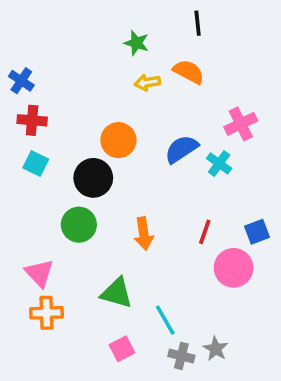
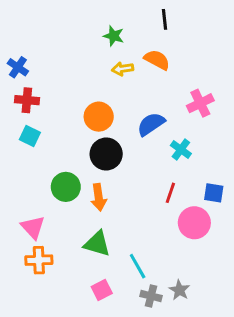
cyan cross: (219, 163) -> (181, 150), moved
black circle: (93, 178) -> (106, 154), moved
blue square: (257, 232) -> (214, 193), turned 30
orange arrow: (144, 234) -> (99, 197), moved

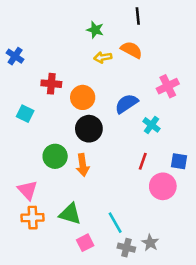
red cross: (27, 100) -> (51, 84), moved
green triangle: (97, 244) -> (70, 214), moved

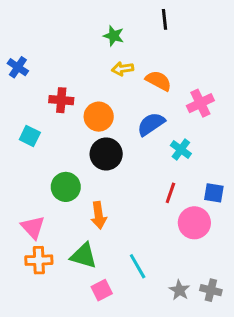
orange semicircle: (131, 50) -> (158, 81), moved
orange arrow: (83, 165) -> (99, 215), moved
gray cross: (126, 248) -> (211, 290), moved

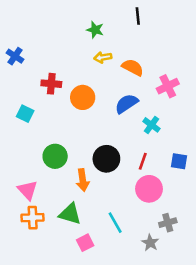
black circle: (106, 154) -> (106, 159), moved
pink circle: (194, 223) -> (149, 189), moved
gray cross: (211, 290) -> (168, 223), moved, turned -30

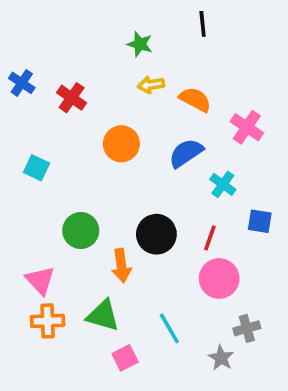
red cross: (51, 84) -> (72, 98), moved, turned 30
pink cross: (168, 86) -> (247, 127), turned -30
blue square: (179, 161) -> (260, 221), moved

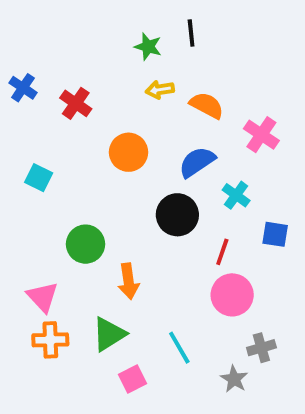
black line: (203, 24) -> (191, 33), moved
black circle: (156, 234) -> (177, 215), moved
green triangle: (103, 315) -> (109, 334), turned -48

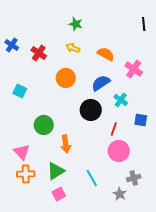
black line: (191, 33) -> (144, 24), moved
yellow arrow: (160, 90) -> (73, 48), moved, turned 32
pink square: (132, 379) -> (59, 194), moved

